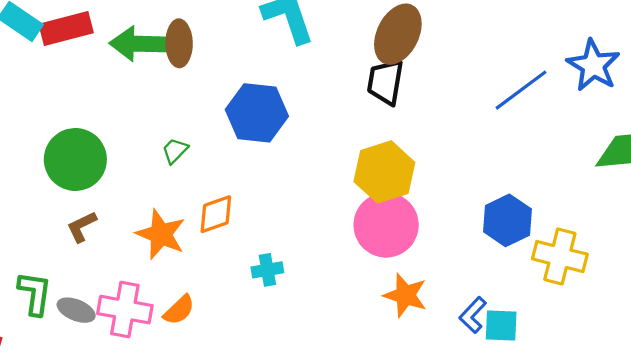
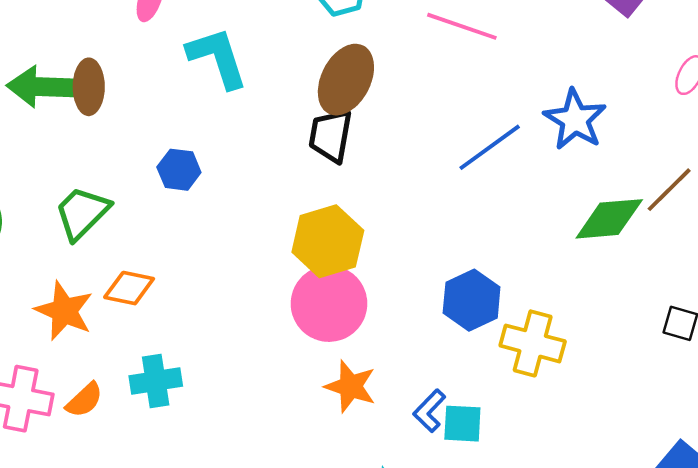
blue hexagon: (257, 113) -> (179, 170), size x0.6
green trapezoid: (175, 151) -> (82, 213), size x1.8
orange diamond: (216, 214) -> (129, 288), turned 30
cyan cross: (267, 270) -> (156, 381), moved, size x1.4

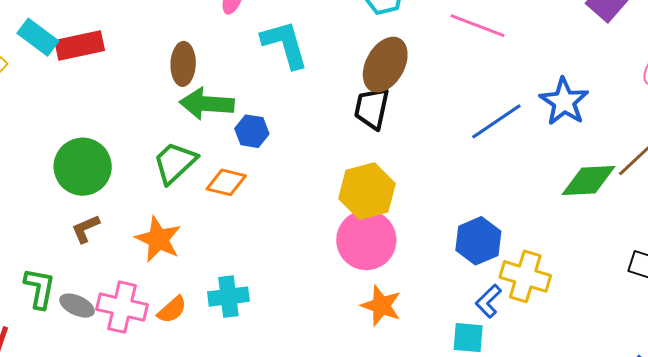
green arrow: (42, 87) -> (207, 104), moved
orange diamond: (129, 288) -> (226, 182), moved
blue L-shape: (429, 411) -> (488, 301), moved

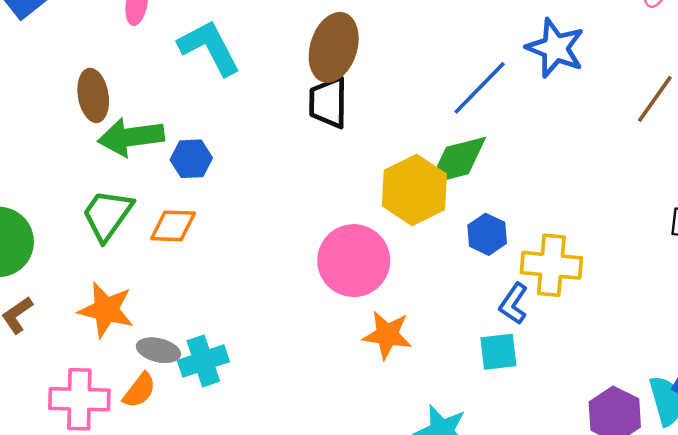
green diamond: (588, 180) -> (457, 161), moved
yellow hexagon: (367, 191) -> (414, 190), moved
blue hexagon: (478, 241) -> (487, 234), size x0.7
gray ellipse: (77, 306) -> (158, 350), moved

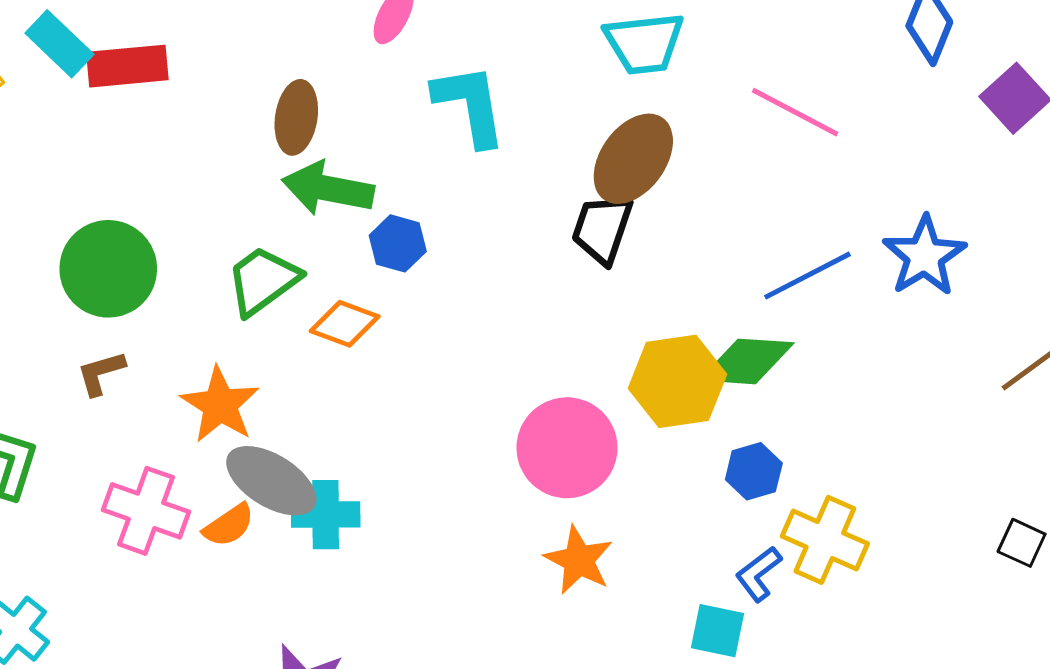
gray ellipse: (158, 350) -> (271, 481), size x1.6

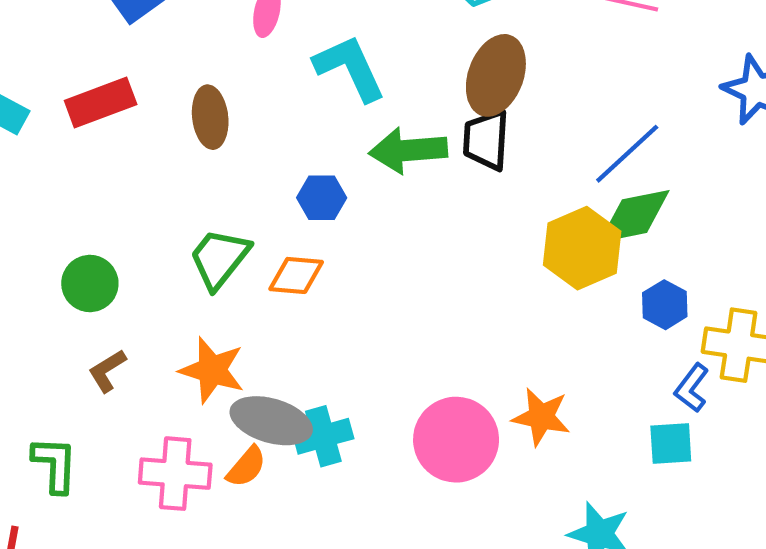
red rectangle: (127, 66) -> (101, 102), moved
green arrow: (328, 189) -> (408, 150), moved
green circle: (108, 269) -> (90, 284), size x0.7
blue line: (808, 276) -> (627, 154), moved
pink circle: (567, 448) -> (456, 440), moved

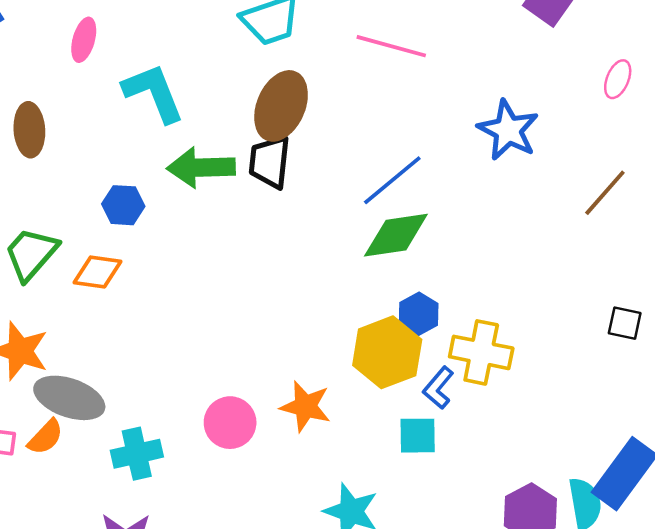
yellow hexagon: (582, 248) -> (387, 352), moved
cyan cross: (323, 436) -> (137, 454), moved
pink circle: (456, 440) -> (230, 423), size x0.7

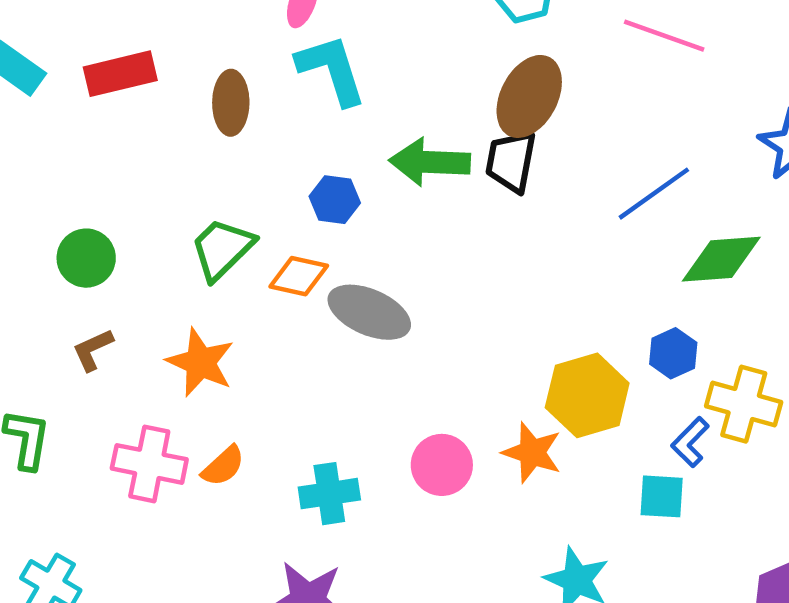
cyan L-shape: (154, 93) -> (332, 70), moved
green diamond: (396, 235) -> (721, 259), moved
yellow hexagon: (387, 352) -> (587, 395), moved
gray ellipse: (69, 398) -> (369, 312), moved

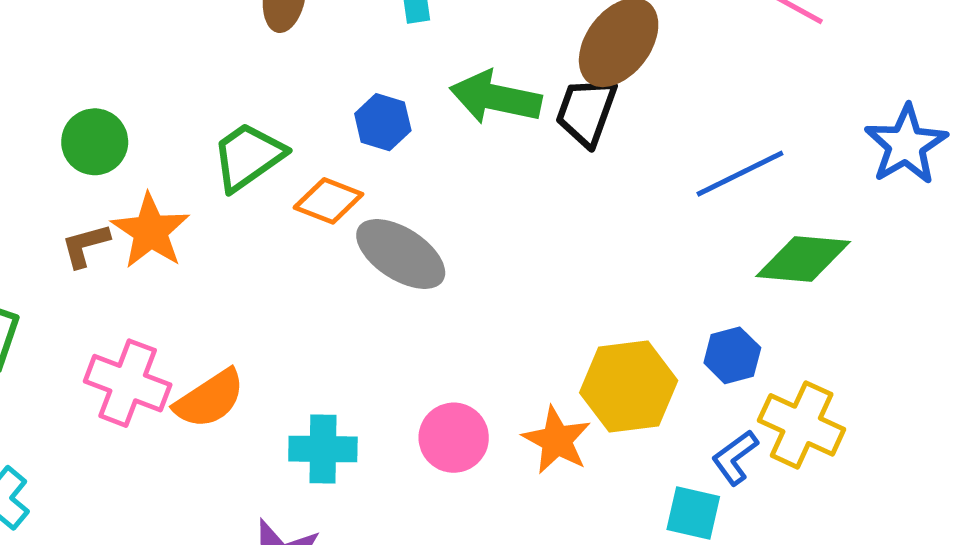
orange star: (200, 362) -> (150, 231), moved
orange semicircle: (223, 466) -> (210, 399), size x1.4

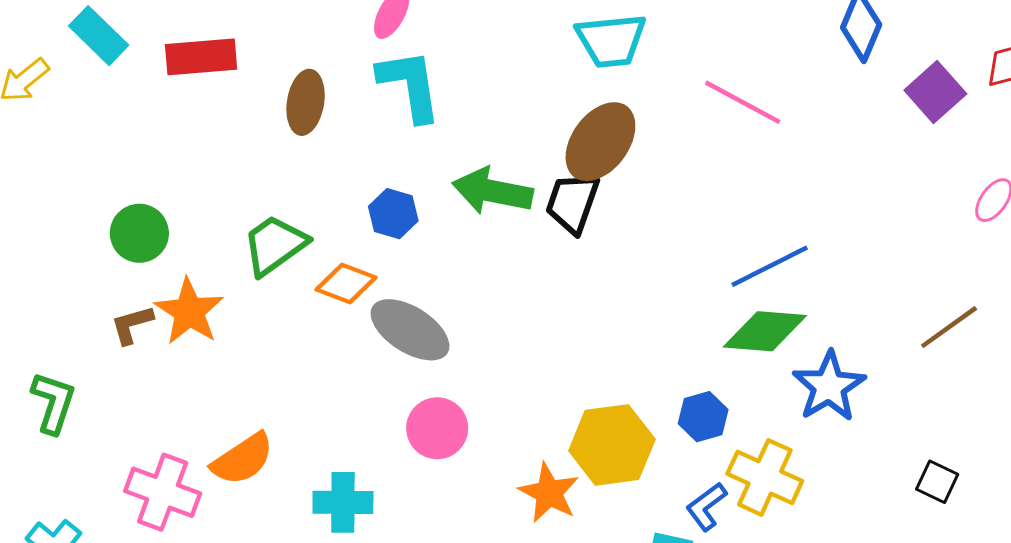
blue star: (906, 145) -> (829, 386), moved
blue line: (740, 174) -> (770, 266), moved
pink cross: (128, 383) -> (163, 492), moved
pink circle: (454, 438) -> (437, 428), moved

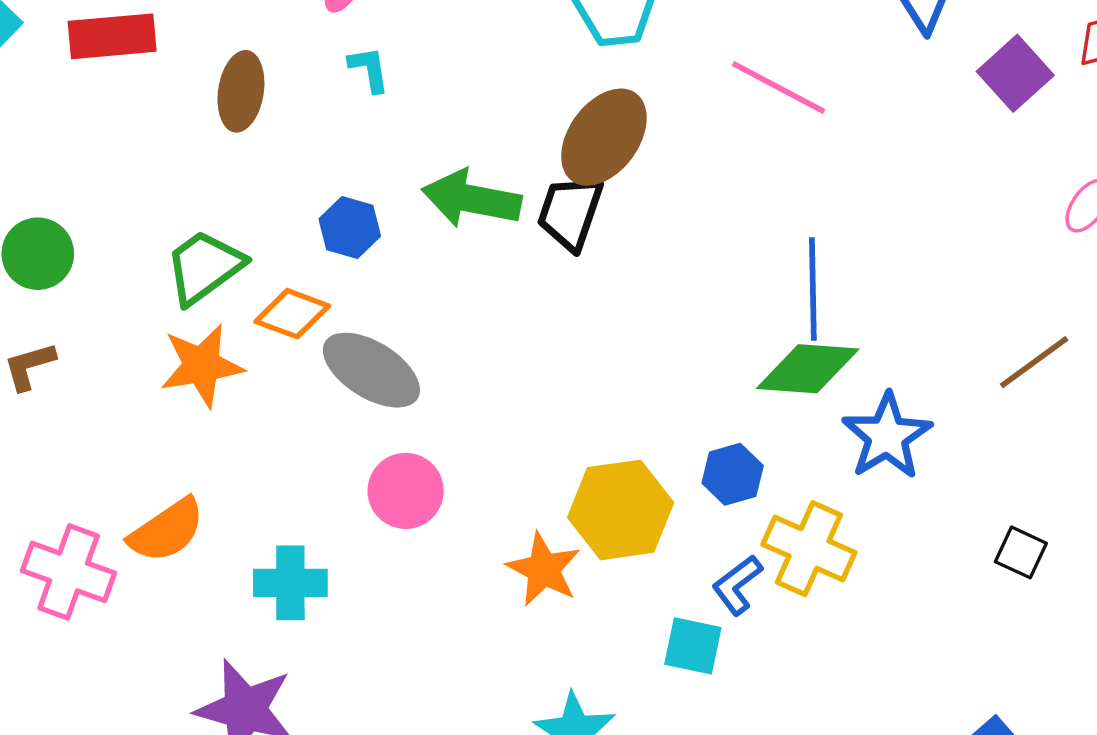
cyan L-shape: (410, 85) -> (369, 69), size x0.5
blue line: (770, 266) -> (813, 289), turned -64
orange star: (189, 312) -> (202, 366), moved, turned 30

